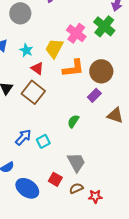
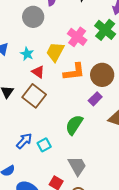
gray circle: (20, 13) -> (33, 17), moved
green semicircle: (73, 121) -> (74, 125), size x1.5

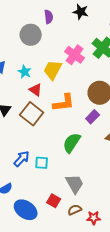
orange L-shape: (74, 72) -> (64, 103), moved
cyan square: (44, 145) -> (42, 163), turned 32

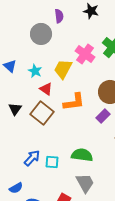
green semicircle: (72, 143) -> (82, 155), moved, turned 65

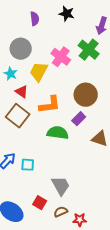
gray circle: (41, 34) -> (21, 49), moved
green semicircle: (82, 155) -> (58, 133), moved

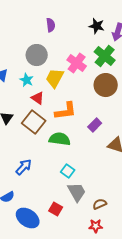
black star: (67, 14) -> (97, 26), moved
brown circle: (86, 95) -> (106, 85), moved
green semicircle: (58, 133) -> (60, 139), moved
cyan square: (28, 165) -> (68, 171), moved, turned 32
brown semicircle: (61, 212) -> (100, 204), moved

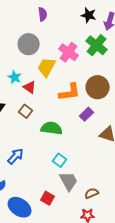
cyan star: (27, 80) -> (15, 77), moved
brown circle: (106, 85) -> (98, 87), moved
orange L-shape: (66, 111) -> (70, 92), moved
brown square: (34, 122) -> (26, 111), size x0.6

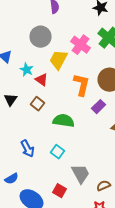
orange L-shape: (70, 92) -> (82, 85), turned -70
blue arrow: (16, 156) -> (28, 149), turned 108
cyan square: (60, 160) -> (58, 152), moved

